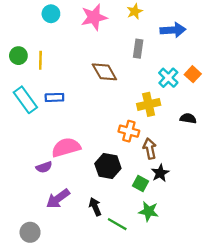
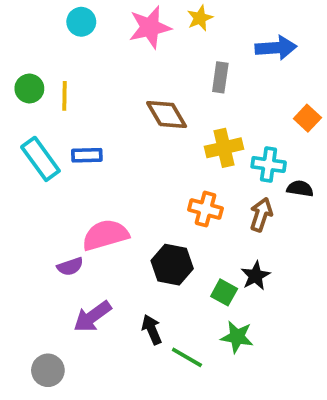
yellow star: (135, 11) -> (200, 18), moved
cyan cross: (168, 78) -> (269, 165), moved, turned -36
yellow cross: (149, 104) -> (224, 148), moved
brown arrow: (150, 149) -> (261, 215), moved, turned 30

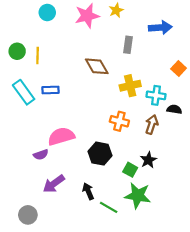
green star: (237, 337) -> (138, 196), size x1.4

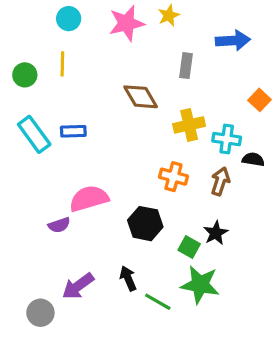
yellow line: (38, 56) -> (62, 64), moved
purple arrow: (54, 184) -> (78, 286), moved

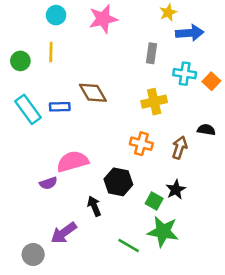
yellow star: (169, 15) -> (168, 13), moved
brown diamond: (141, 97) -> (93, 93), moved
cyan cross: (227, 139) -> (185, 74), moved
black arrow: (128, 278) -> (94, 206), moved

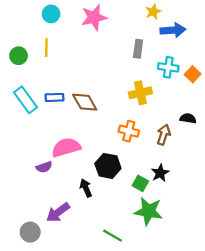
brown diamond: (93, 93) -> (85, 102), moved
green line: (129, 246) -> (113, 236), moved

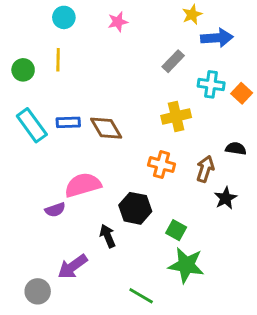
pink star: (94, 17) -> (118, 22), size x0.6
gray rectangle: (138, 49) -> (173, 61), turned 36
black star: (160, 173) -> (226, 198), moved

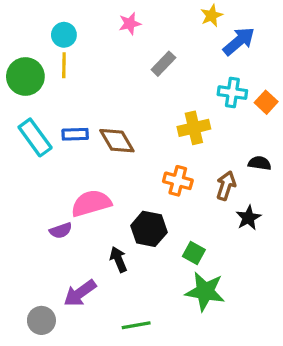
cyan circle: (64, 17) -> (64, 35), moved
blue arrow: (217, 38) -> (239, 41), turned -36
gray rectangle: (173, 61) -> (163, 64), moved
green circle: (23, 70) -> (25, 76), size x1.5
green line: (141, 296) -> (136, 325), moved, turned -40

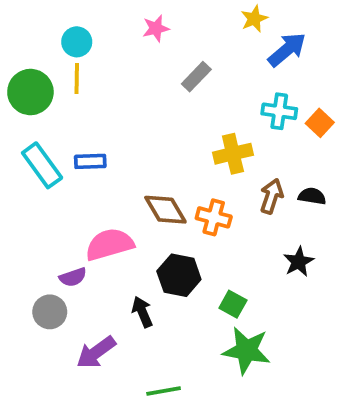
brown diamond: (117, 141) -> (165, 210), moved
brown arrow: (226, 186) -> (272, 196), moved
gray circle: (41, 320) -> (50, 312), moved

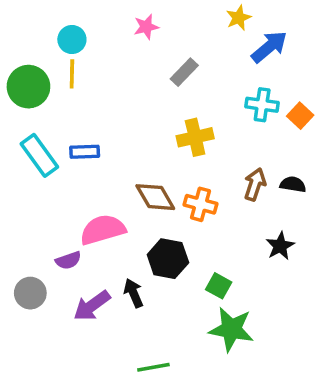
yellow cross: (233, 154) -> (195, 137), moved
gray circle: (50, 312) -> (30, 293), moved
purple arrow: (96, 352) -> (92, 306), moved

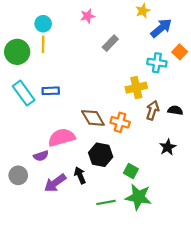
orange square: (300, 116) -> (180, 52), moved
yellow cross: (195, 137) -> (136, 88), moved
green line: (153, 367) -> (106, 202), moved

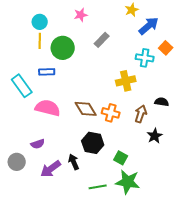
green circle: (17, 52) -> (63, 48), moved
blue rectangle: (51, 91) -> (47, 72), moved
brown arrow: (153, 110) -> (141, 114), moved
pink semicircle: (62, 137) -> (48, 108), moved, turned 30

